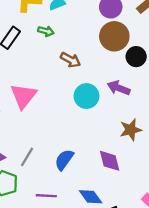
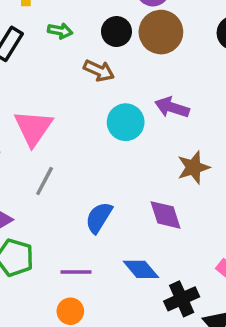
black circle: (136, 57) -> (116, 32), moved
gray line: (27, 157) -> (45, 181), moved

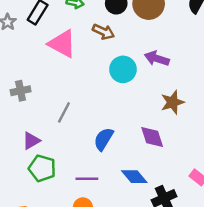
pink triangle: (33, 128) -> (62, 44), moved, turned -36

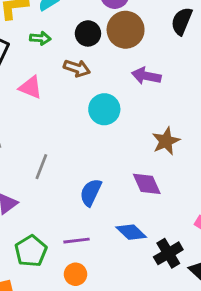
pink triangle: (62, 44) -> (31, 87), size x0.7
purple arrow: (157, 59) -> (146, 76), moved
green pentagon: (42, 168) -> (31, 251), moved, turned 30

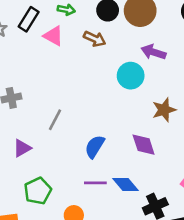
pink triangle: (31, 87) -> (53, 36), moved
cyan circle: (104, 109) -> (131, 76), moved
purple line: (77, 241) -> (95, 183), moved

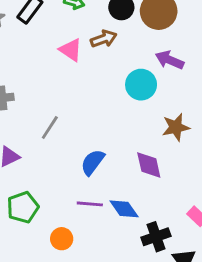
pink triangle: (53, 36) -> (71, 50), moved
brown arrow: (95, 39) -> (104, 39), turned -50

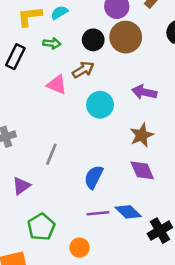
purple arrow: (170, 60) -> (144, 92), moved
cyan circle: (141, 85) -> (100, 105), moved
brown star: (176, 127) -> (142, 135), moved

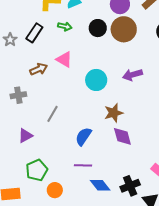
brown arrow: (83, 70) -> (39, 69), moved
purple arrow: (144, 92) -> (133, 75), turned -36
brown star: (142, 135) -> (114, 113), moved
blue diamond: (128, 212) -> (100, 185), moved
orange circle: (80, 248) -> (55, 190), moved

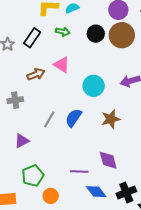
blue semicircle: (83, 136) -> (74, 118), moved
purple diamond: (122, 136) -> (108, 160), moved

